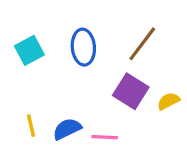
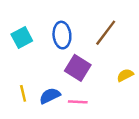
purple square: (131, 91) -> (78, 68), moved

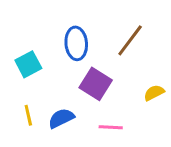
cyan square: (22, 37) -> (28, 64), moved
pink line: (78, 102) -> (111, 127), moved

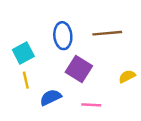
brown line: (130, 40) -> (107, 33), turned 48
yellow line: (28, 115) -> (26, 80), moved

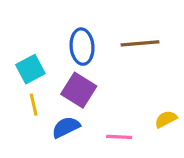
purple square: (79, 69) -> (79, 90), moved
yellow semicircle: (127, 76) -> (166, 119), moved

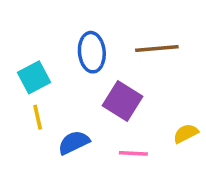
purple square: (79, 90) -> (123, 101), moved

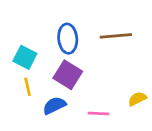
cyan square: (34, 77) -> (25, 57), turned -35
purple square: (123, 101) -> (68, 75), moved

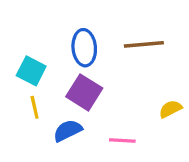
yellow semicircle: (137, 99) -> (170, 109), moved

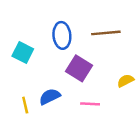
purple square: (84, 92) -> (79, 68), moved
yellow line: (35, 107) -> (25, 105), moved

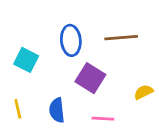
blue semicircle: (50, 97) -> (57, 110), turned -70
yellow line: (25, 105) -> (18, 109), moved

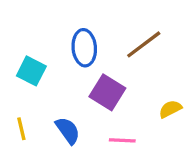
brown line: (121, 38) -> (144, 44), turned -32
blue semicircle: (57, 110) -> (68, 130), turned 150

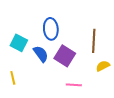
brown line: (144, 44) -> (94, 41), moved, turned -50
blue semicircle: (68, 130) -> (41, 54), moved

